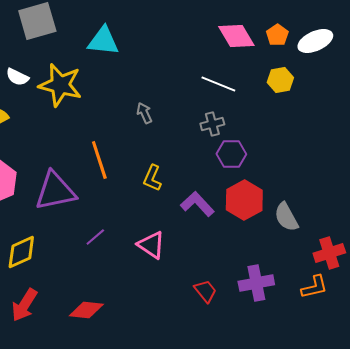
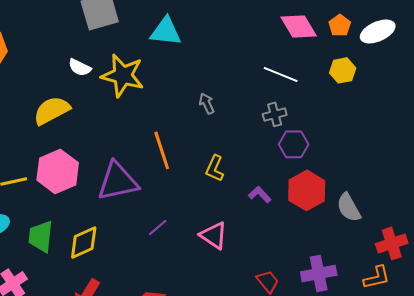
purple L-shape: (197, 204) -> (260, 194), size x0.7

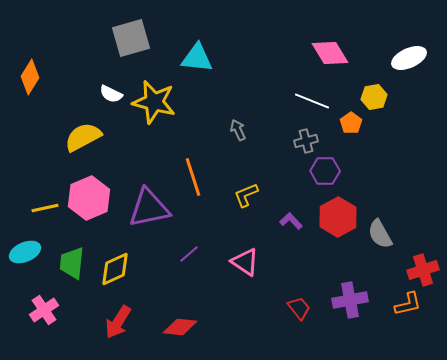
orange pentagon: (340, 25) -> (351, 123), moved
yellow L-shape: (215, 168) -> (246, 195), turned 44

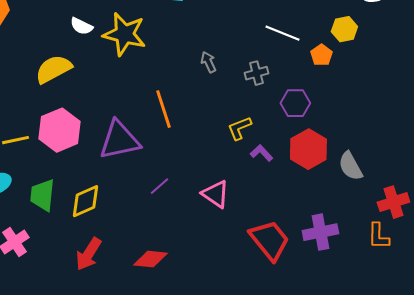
gray cross: (306, 141) -> (256, 73), moved
yellow L-shape: (246, 195) -> (239, 128), moved
orange L-shape: (408, 304) -> (378, 236), turned 104
red trapezoid: (299, 308) -> (269, 240), size x1.8

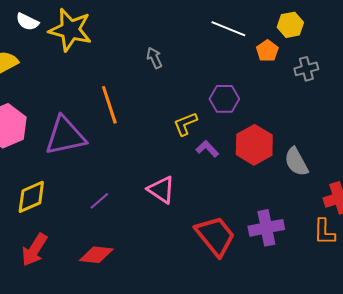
gray cross: (256, 73) -> (306, 69), moved
purple hexagon: (295, 103) -> (224, 99), moved
purple line: (159, 186) -> (99, 201), moved

